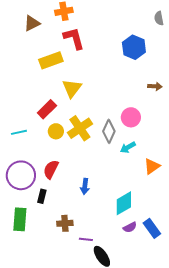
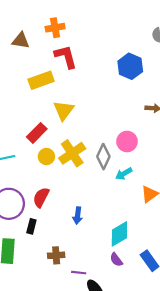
brown triangle: (32, 23) -> (21, 41), turned 36
purple semicircle: (130, 227) -> (116, 260), moved, turned 80

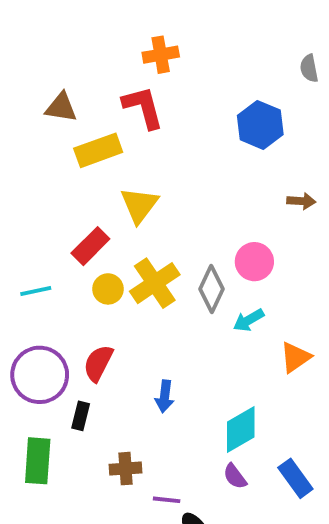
orange cross: (55, 28) -> (161, 55), moved
brown triangle: (21, 41) -> (61, 107), moved

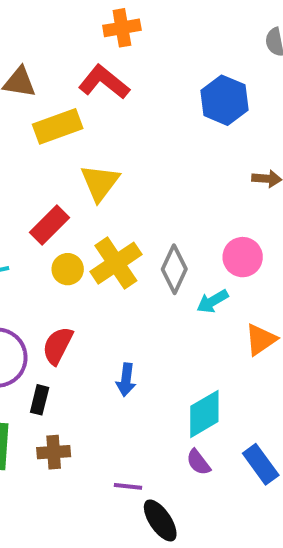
red L-shape: (143, 107) -> (104, 82), turned -36
pink circle: (254, 262) -> (243, 257), moved
brown cross: (126, 469) -> (54, 452), moved

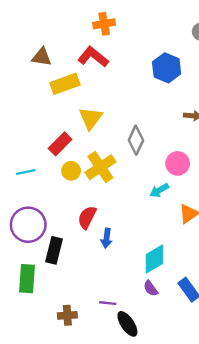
gray diamond: (174, 269) -> (136, 140), moved
red semicircle: (58, 346) -> (87, 217), moved
black rectangle: (40, 400) -> (54, 250), size x1.5
brown cross: (54, 452) -> (67, 315), moved

